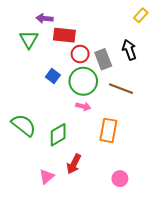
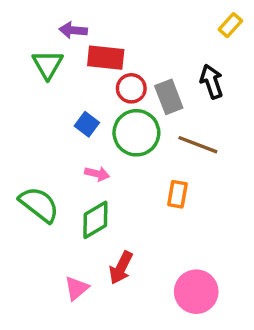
pink arrow: (83, 106) -> (97, 174), moved
orange rectangle: (108, 130) -> (177, 194), moved, size x0.7
pink circle: (120, 179) -> (196, 292), size x1.6

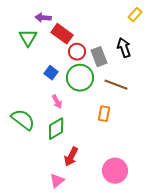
red rectangle: (106, 58) -> (62, 34), turned 30
pink arrow: (97, 174) -> (57, 102), turned 48
pink triangle: (77, 288) -> (57, 181), moved

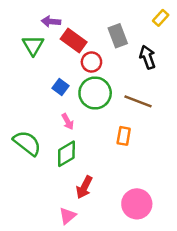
gray rectangle: (99, 57) -> (118, 36), moved

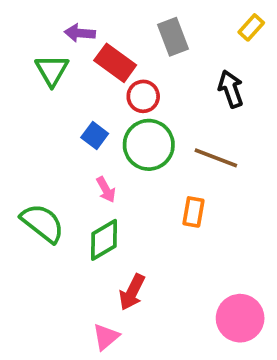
gray rectangle: (118, 36) -> (173, 37), moved
pink circle: (137, 204) -> (240, 318), moved

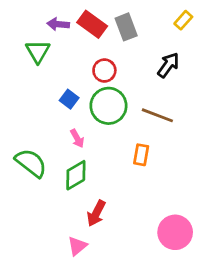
red rectangle: (115, 63) -> (92, 24), moved
black arrow: (231, 89) -> (168, 65), turned 55

